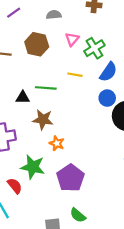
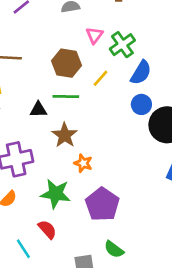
brown hexagon: (37, 44) -> (66, 63), moved
yellow line: (75, 75) -> (101, 78), turned -56
brown star: (43, 120) -> (65, 135), turned 30
red semicircle: (15, 186) -> (47, 229), moved

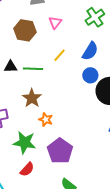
green cross: (122, 45) -> (95, 17), moved
brown hexagon: (66, 63) -> (25, 30), moved
black triangle: (38, 110) -> (11, 67), moved
red semicircle: (47, 229) -> (27, 169), moved, turned 84

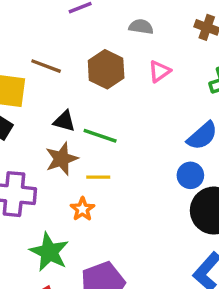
yellow line: (59, 55) -> (98, 177), moved, turned 32
brown star: (32, 98) -> (62, 159), moved
orange star: (46, 120) -> (82, 209), moved

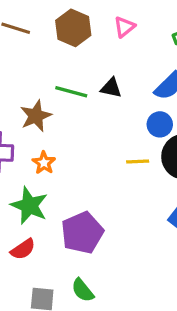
black triangle: (64, 121) -> (111, 88), moved
yellow line: (98, 177) -> (138, 161), moved
orange star: (82, 209) -> (44, 163), moved

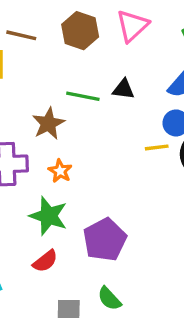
pink triangle: (124, 27) -> (132, 26), size x1.5
yellow line: (138, 161) -> (157, 147), moved

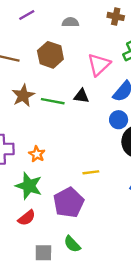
pink triangle: (132, 26) -> (99, 65), moved
brown star: (48, 124) -> (23, 96), moved
yellow line: (157, 147) -> (91, 172), moved

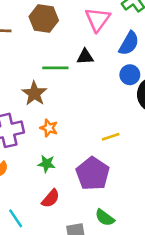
brown star: (23, 96) -> (34, 93), moved
green star: (29, 186) -> (47, 164), size x0.6

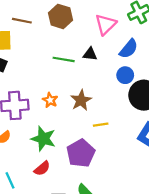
brown star: (34, 93) -> (81, 100), moved
orange star: (49, 128) -> (50, 100), moved
green star: (47, 164) -> (43, 139), size x1.6

